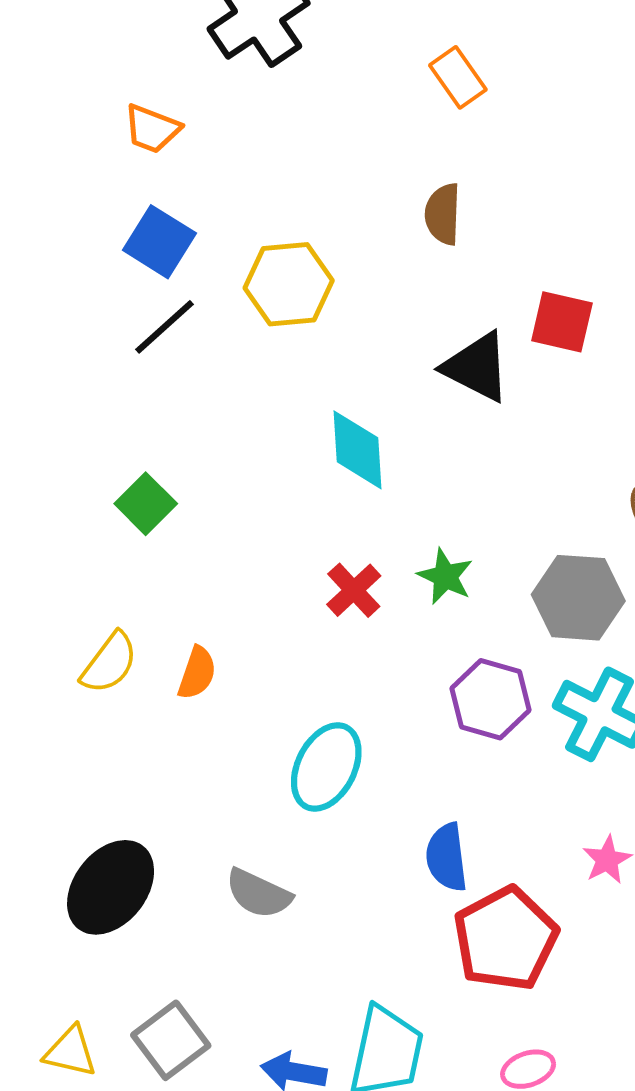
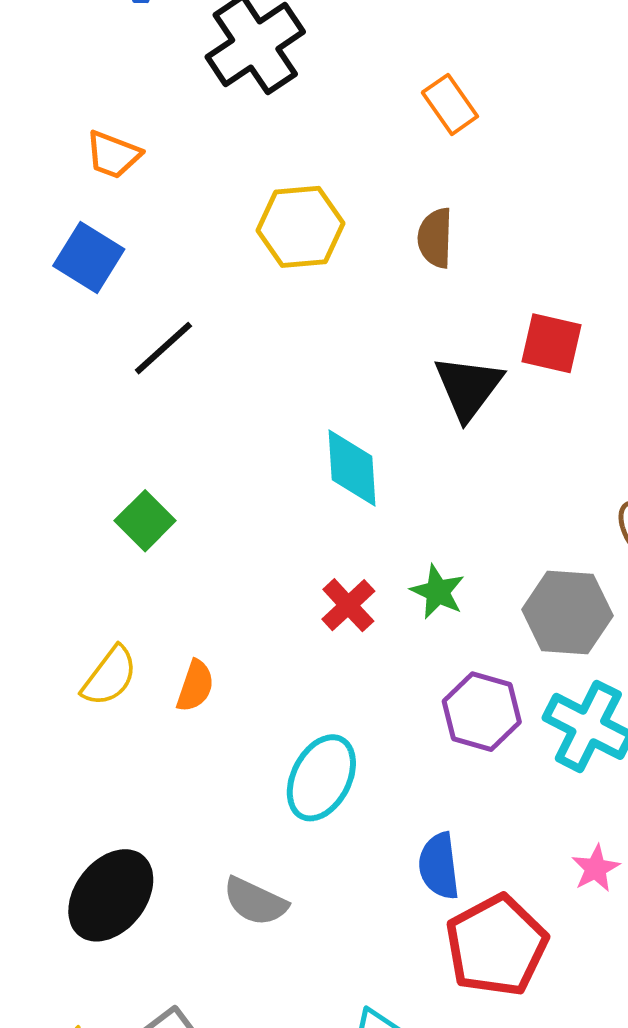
orange trapezoid: (152, 129) -> (113, 155), moved
blue square: (159, 242) -> (89, 257), moved
yellow hexagon: (289, 284) -> (301, 227), moved
black triangle: (477, 367) -> (468, 387), turned 40

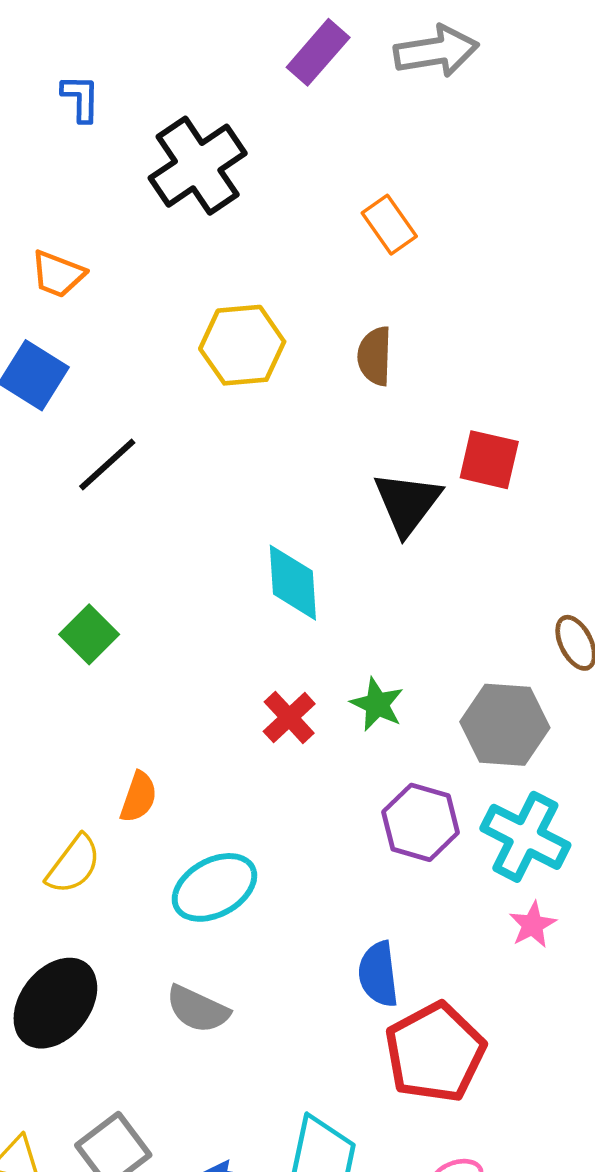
yellow semicircle: (110, 676) -> (73, 865), moved
cyan ellipse: (321, 778) -> (214, 887), moved, turned 34
pink star: (596, 868) -> (533, 925), moved

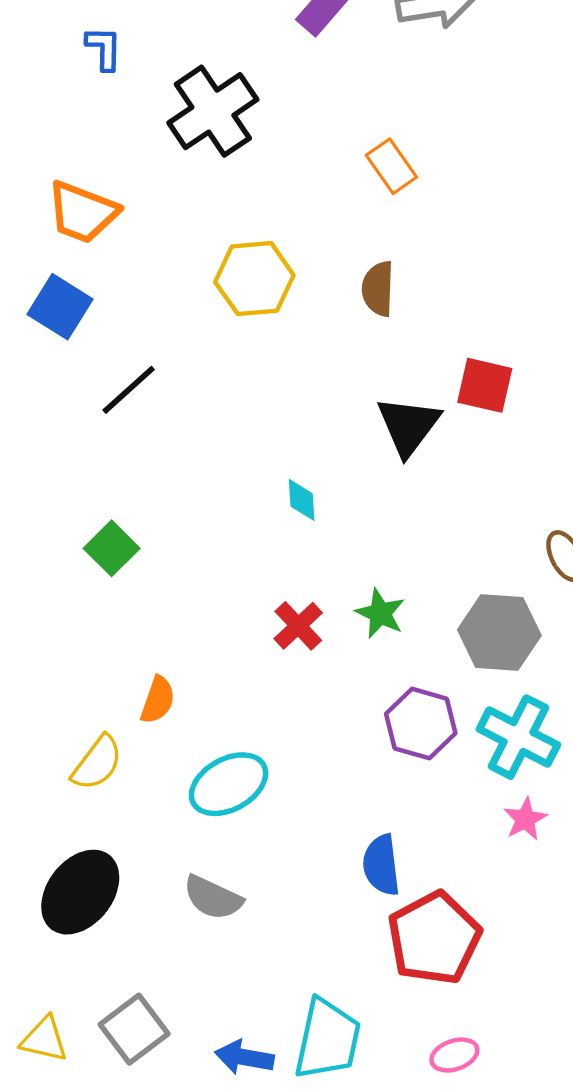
orange trapezoid: (58, 274) -> (82, 212), size x1.4
cyan diamond: (293, 583) -> (302, 500), size x0.6

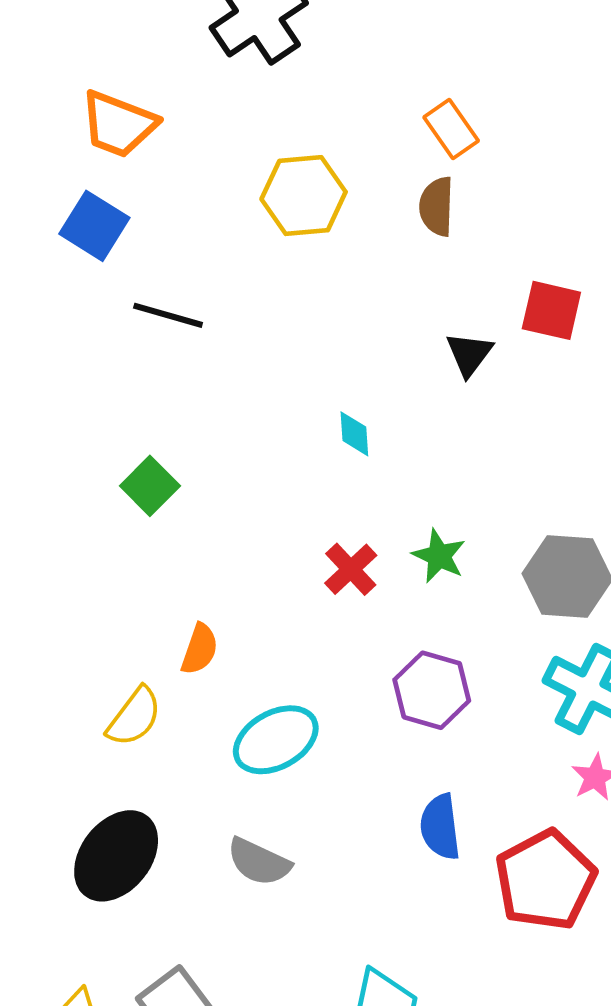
orange rectangle: (391, 166) -> (451, 129), moved
black line: (129, 390) -> (168, 315), turned 58
black triangle: (408, 426) -> (469, 354), size x0.7
purple hexagon: (421, 724) -> (432, 690), moved
red pentagon: (434, 938) -> (545, 880), moved

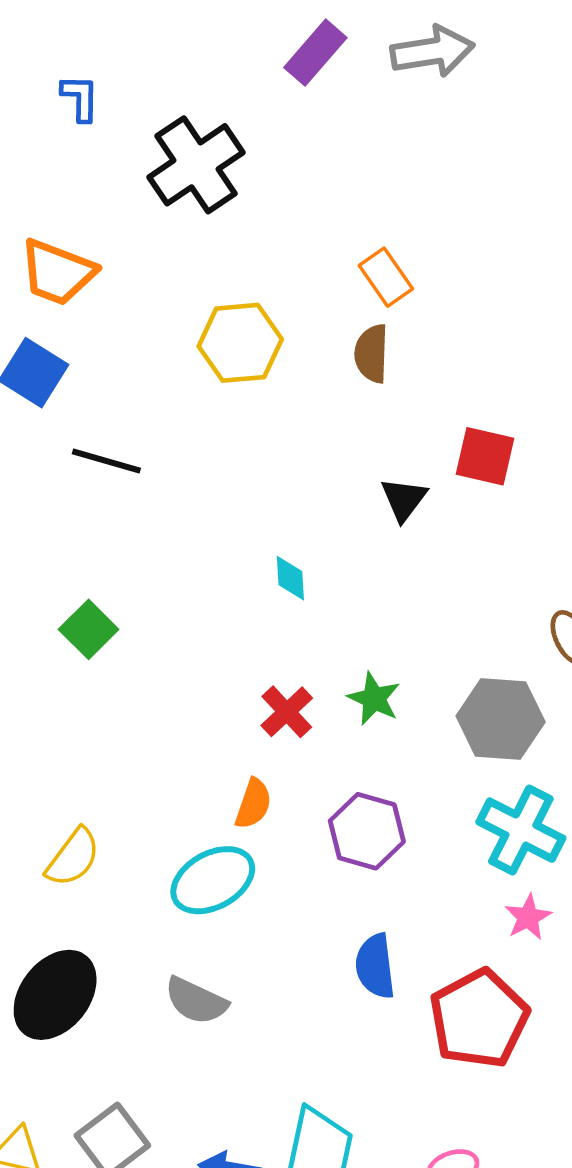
orange semicircle: (200, 649) -> (253, 804), moved

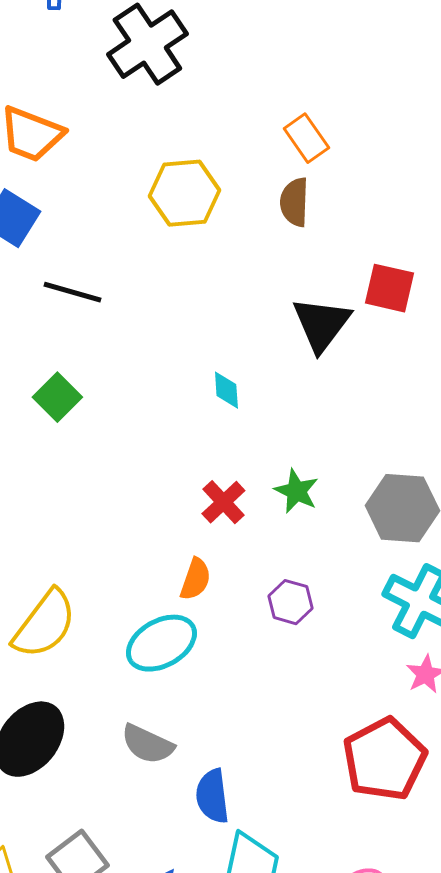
black triangle: (404, 499) -> (321, 324), size x1.5
green square: (89, 629) -> (57, 397), moved
purple hexagon: (367, 831) -> (290, 602), size x0.7
yellow semicircle: (73, 858) -> (44, 624), size x1.4
blue semicircle: (375, 966) -> (212, 796), moved

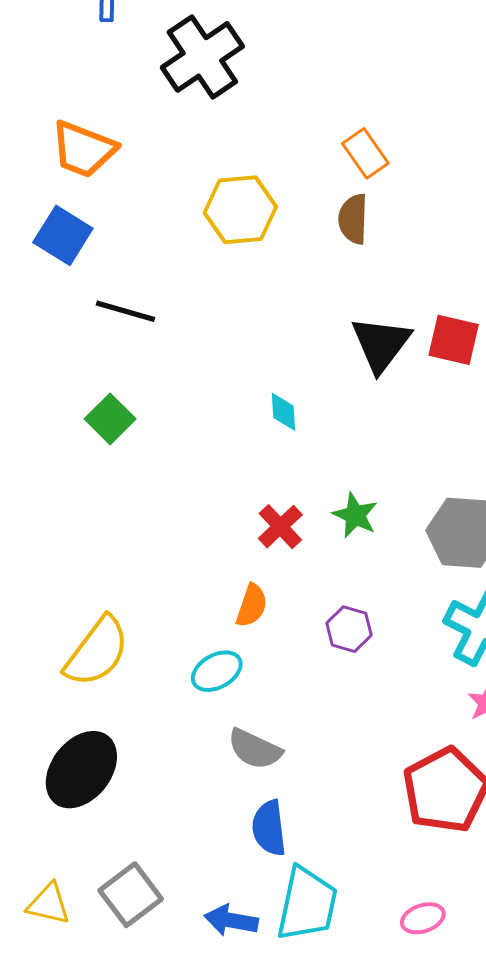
red square: (389, 288) -> (454, 340), moved
cyan ellipse: (161, 643) -> (217, 671), size x0.7
gray semicircle: (147, 744) -> (255, 749), moved

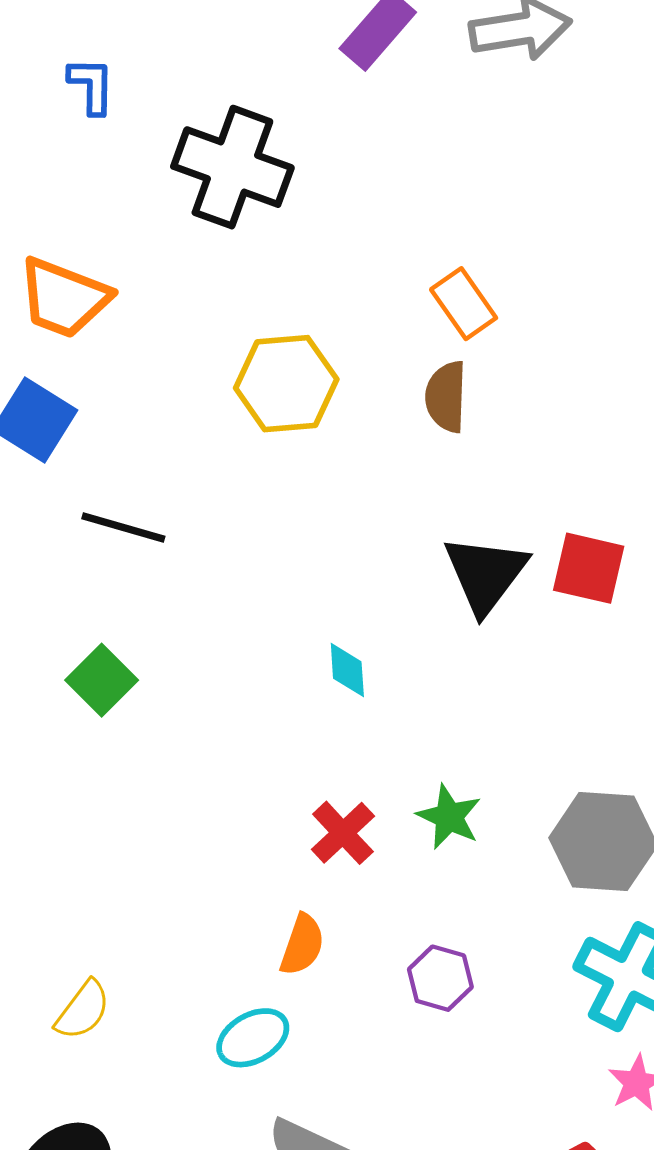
black cross: (202, 57) -> (232, 167), turned -36
yellow semicircle: (97, 652) -> (83, 1010), size x0.6

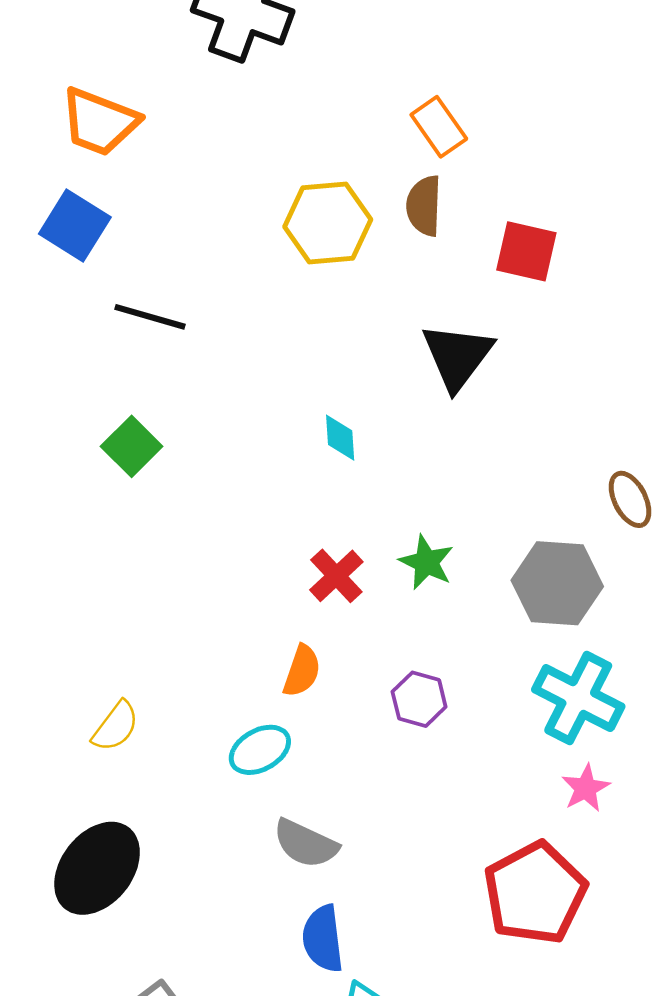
yellow hexagon: (286, 384) -> (328, 223), moved
red square: (589, 568) -> (526, 251), moved

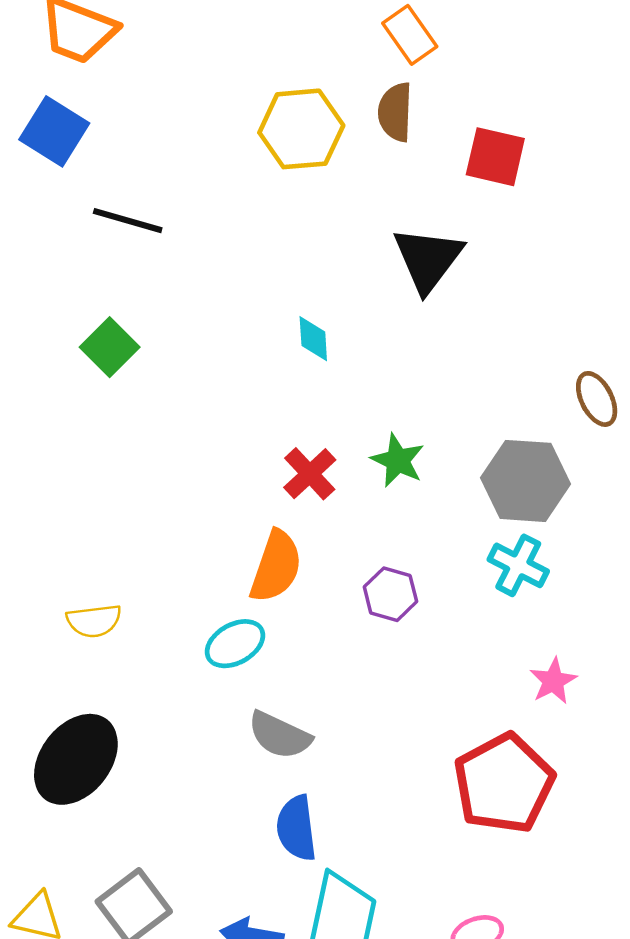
orange semicircle: (302, 671) -> (276, 567), size x1.4
cyan cross: (578, 698) -> (518, 565), moved, size x0.7
yellow semicircle: (116, 726) -> (94, 621), turned 46

